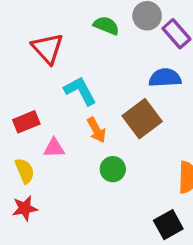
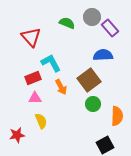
red rectangle: (26, 122) -> (33, 78), moved
green circle: (113, 169) -> (93, 104), moved
yellow semicircle: (25, 171) -> (41, 121), moved

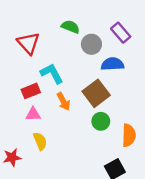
gray circle: (92, 17) -> (91, 44), moved

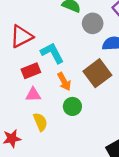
red triangle: (28, 43) -> (21, 36), moved, turned 45
green circle: (101, 121) -> (72, 106), moved

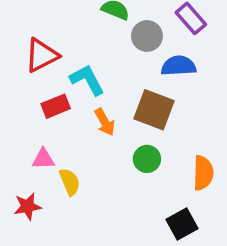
brown square: (97, 73) -> (154, 110), turned -32
pink triangle: (33, 95) -> (43, 159), moved
green circle: (72, 106) -> (147, 159), moved

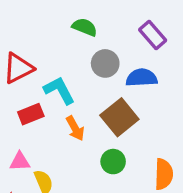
gray circle: (147, 36) -> (105, 63), moved
brown square: (154, 110) -> (119, 117), turned 30

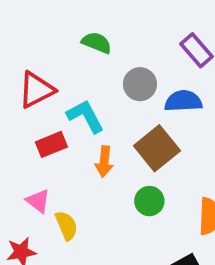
green semicircle: (85, 27) -> (97, 43), moved
orange arrow: (75, 128) -> (104, 161), turned 35
pink triangle: (20, 162) -> (38, 201), turned 40

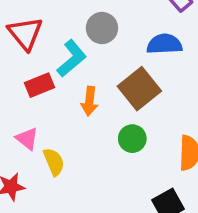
gray circle: (140, 84) -> (102, 28), moved
red triangle: (36, 90) -> (25, 33), turned -42
cyan L-shape: (85, 116) -> (72, 58), turned 78

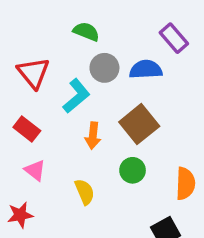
blue semicircle: (164, 44) -> (146, 70), moved
red rectangle: (40, 85) -> (27, 129), moved, turned 60
yellow semicircle: (54, 162) -> (85, 192), moved

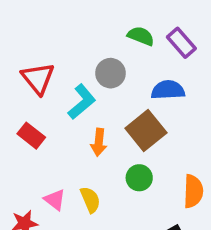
green semicircle: (86, 32) -> (141, 36), moved
blue semicircle: (146, 70) -> (168, 90), moved
pink triangle: (35, 170) -> (55, 200), moved

